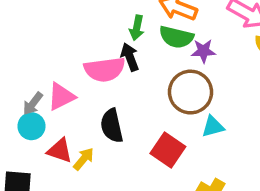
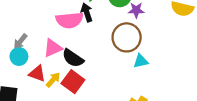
pink triangle: (61, 97) -> (53, 48), moved
black semicircle: (112, 126) -> (73, 58), turned -45
red square: (168, 150) -> (73, 82), moved

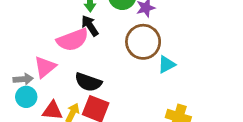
gray arrow: (20, 41) -> (23, 79), turned -119
pink triangle: (53, 48) -> (45, 67), moved

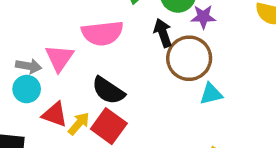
black arrow: (90, 26) -> (163, 33), moved
pink triangle: (45, 67) -> (59, 58), turned -30

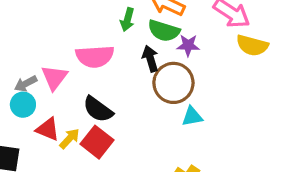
gray arrow: (29, 66) -> (26, 84), turned 140

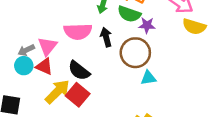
black arrow: (150, 59) -> (106, 37), moved
red triangle: (48, 129) -> (44, 66), moved
yellow arrow: (70, 139) -> (57, 92), size x1.6

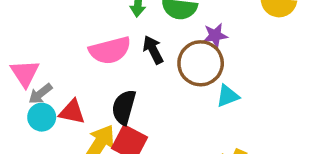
purple star: (147, 25) -> (215, 35), moved
pink triangle: (48, 46) -> (25, 73), moved
black semicircle: (79, 71) -> (124, 107), turned 80

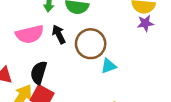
purple star: (215, 35) -> (145, 23), moved

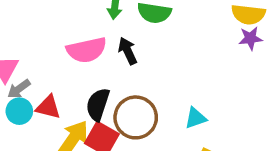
brown circle: (91, 44) -> (136, 117), moved
cyan triangle: (108, 66) -> (196, 118), moved

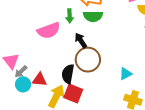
pink semicircle: (87, 50) -> (49, 31), moved
brown circle: (136, 117) -> (88, 60), moved

